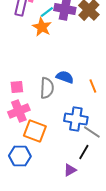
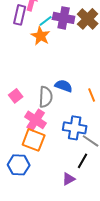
pink square: (17, 87) -> (16, 96), turned -32
pink cross: (19, 111) -> (36, 120), moved, turned -35

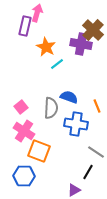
purple cross: (64, 18) -> (81, 44), moved
cyan line: (46, 21) -> (57, 64), moved
pink cross: (36, 120) -> (24, 131), moved
blue cross: (75, 128) -> (76, 124), moved

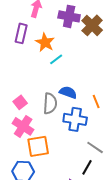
purple rectangle: (25, 26) -> (21, 33), moved
purple cross: (81, 44) -> (69, 16), moved
orange square: (39, 151) -> (38, 146), turned -30

